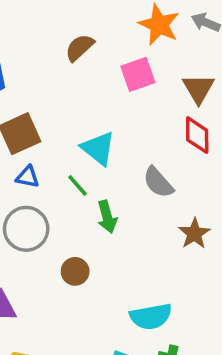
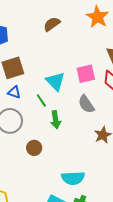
pink square: (138, 74) -> (86, 74), moved

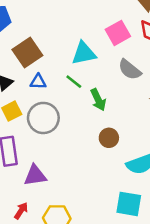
cyan triangle: (55, 81) -> (84, 53), turned -40
brown circle: (34, 148) -> (109, 138), moved

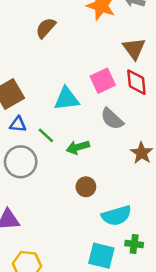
green line: (74, 82) -> (46, 135), moved
green arrow: (98, 100) -> (78, 147), turned 95

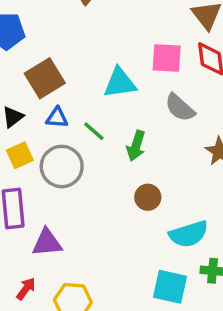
pink square: (103, 81) -> (167, 58), turned 30
green arrow: (78, 147) -> (136, 146), turned -55

